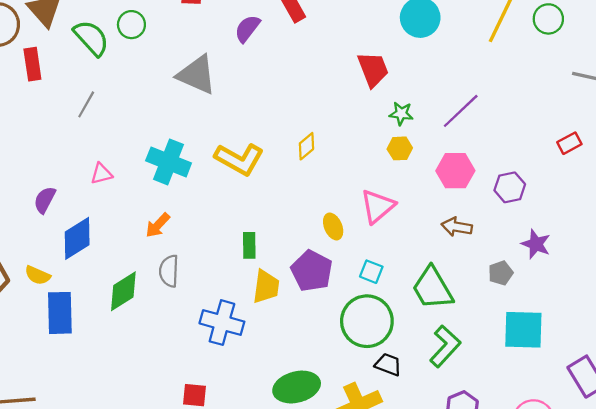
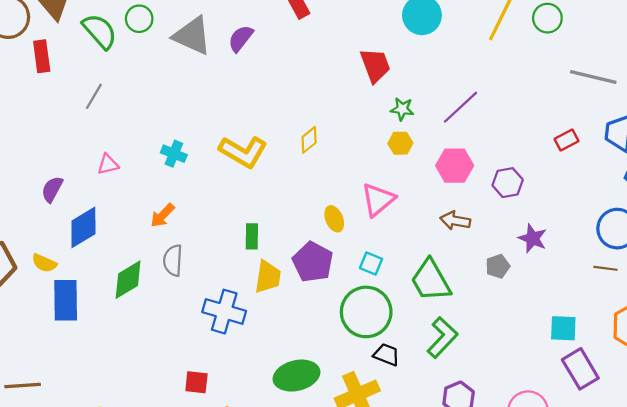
purple semicircle: (247, 29) -> (241, 38), moved
gray triangle: (197, 75) -> (192, 36), moved
cyan cross: (169, 162) -> (174, 154), size x0.6
cyan square: (523, 330) -> (563, 328), moved, size x0.7

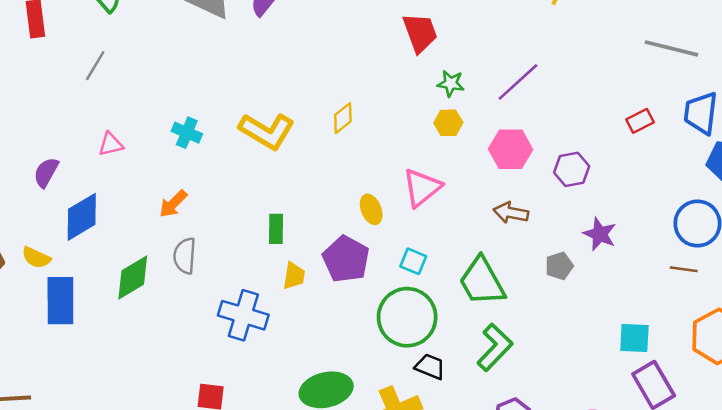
yellow trapezoid: (268, 277) -> (294, 276), size x0.7

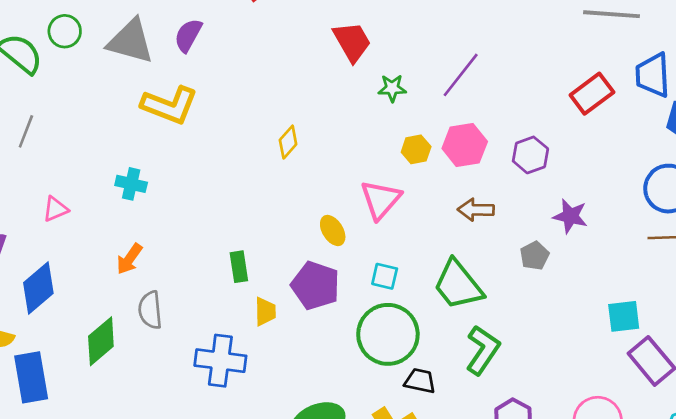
red rectangle: (640, 121) -> (592, 94), size x1.5
yellow hexagon: (448, 123) -> (416, 149), moved
yellow L-shape: (267, 131) -> (170, 105), moved

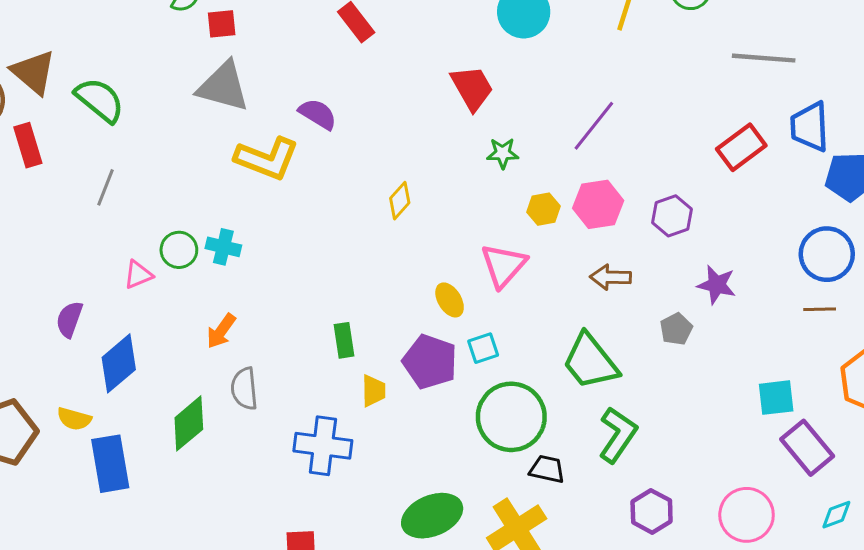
green circle: (65, 31) -> (179, 250), moved
purple semicircle: (188, 35) -> (318, 114), moved, turned 92
green star: (392, 88) -> (503, 153), moved
cyan square: (385, 276) -> (483, 348), moved, turned -32

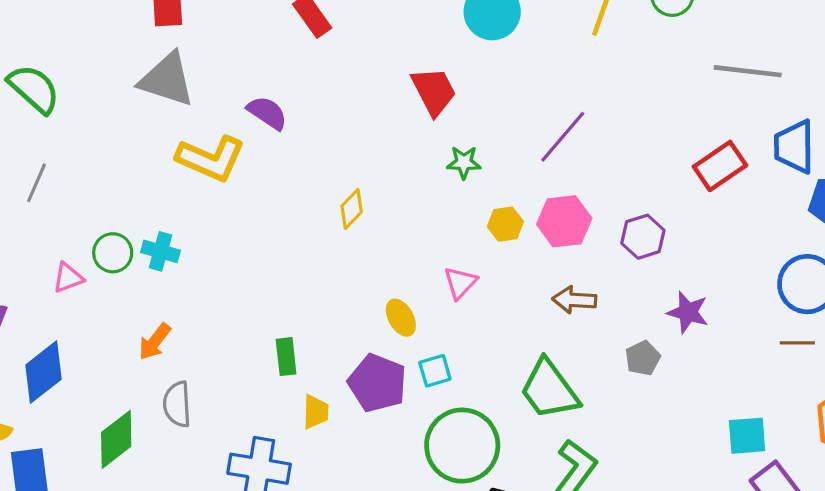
pink triangle: (504, 265) -> (460, 283), size x0.7

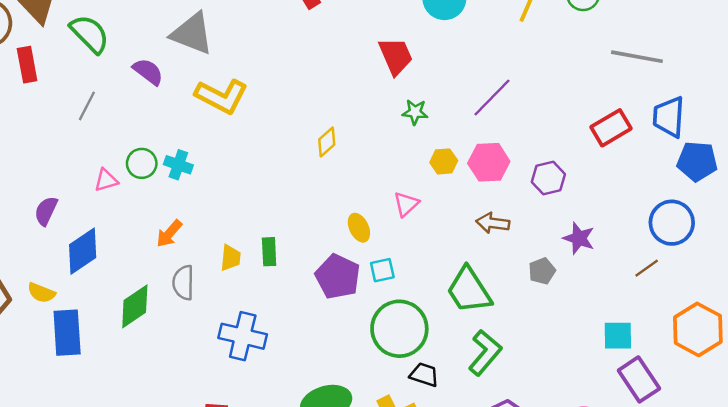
purple semicircle: (267, 113) -> (148, 72), moved
brown line: (797, 343) -> (647, 268), moved, turned -40
yellow trapezoid: (316, 412) -> (230, 258), moved

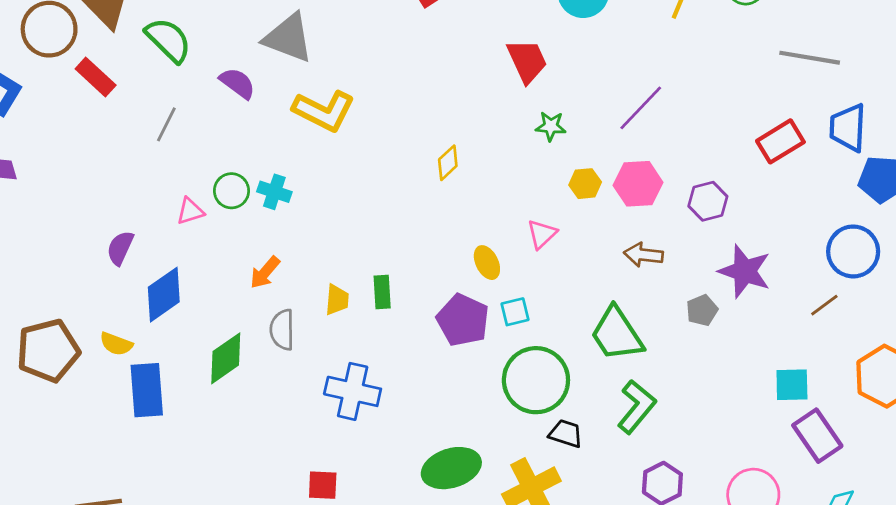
red rectangle: (27, 65) -> (96, 77), turned -36
purple star: (579, 238) -> (745, 271), size x1.4

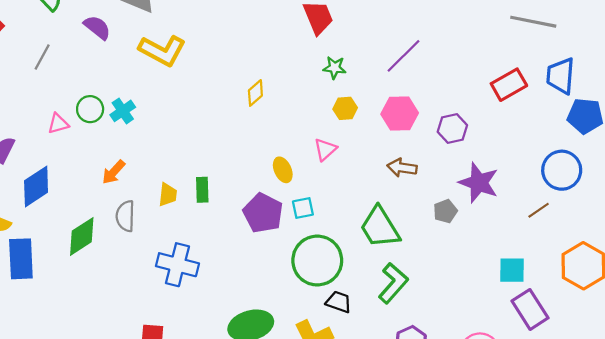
yellow hexagon: (585, 184) -> (345, 108), moved
cyan cross: (274, 192) -> (123, 111), turned 35

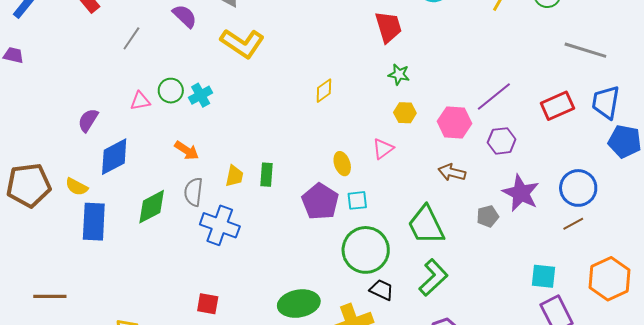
purple line: (403, 56) -> (494, 96), moved
blue circle: (562, 170) -> (578, 188), moved
orange arrow: (114, 172) -> (187, 150), turned -105
blue cross: (177, 265) -> (220, 225), moved

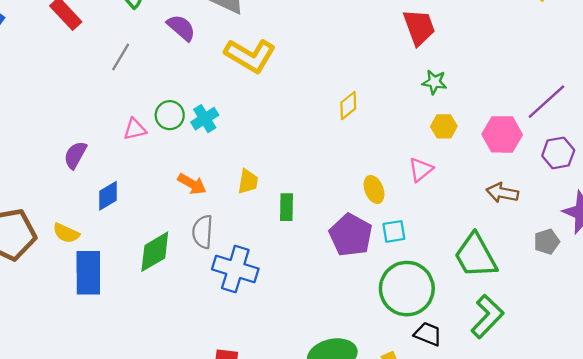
blue diamond: (114, 157) -> (108, 196), size x0.7
yellow trapezoid: (234, 176) -> (248, 182), moved

